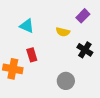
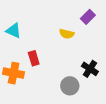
cyan triangle: (27, 26) -> (14, 31), moved
black cross: (85, 50) -> (90, 69), moved

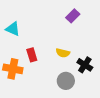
purple rectangle: (88, 17) -> (73, 16), moved
yellow semicircle: (67, 34) -> (63, 53), moved

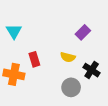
purple rectangle: (73, 16) -> (83, 32), moved
cyan triangle: (13, 29) -> (14, 31), turned 35

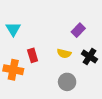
black cross: (92, 70) -> (89, 56), moved

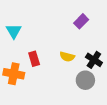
purple rectangle: (78, 30) -> (81, 21), moved
gray circle: (67, 82) -> (85, 80), moved

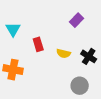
red rectangle: (34, 59) -> (38, 44), moved
gray circle: (85, 80) -> (80, 86), moved

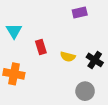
purple rectangle: (77, 20) -> (80, 13), moved, turned 32

